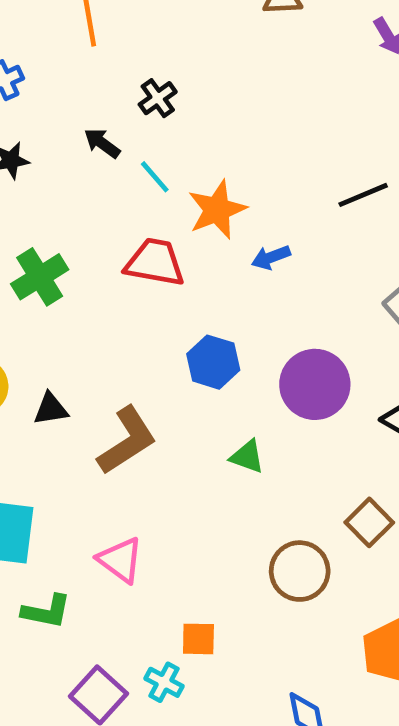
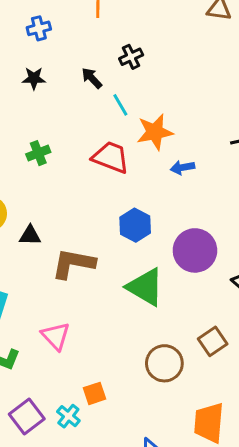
green cross: (40, 277) -> (38, 153), size x0.7
brown L-shape: (127, 441) -> (73, 264), turned -147
green triangle: (247, 457) -> (145, 287), size x1.8
orange square: (198, 639) -> (95, 393), turned -30

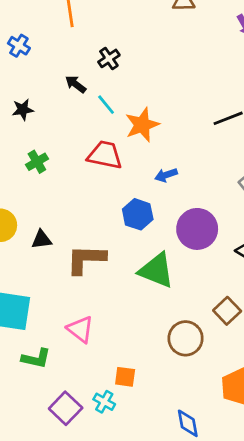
blue cross: (39, 28) -> (19, 46), turned -35
black star: (34, 78) -> (23, 110), moved
blue arrow: (182, 167) -> (166, 175), moved
orange square: (95, 393) -> (125, 377), turned 35

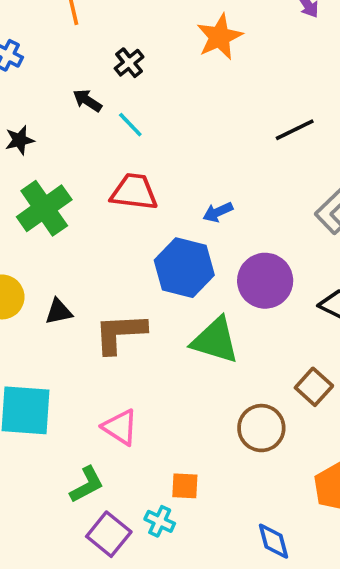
orange star: (142, 125) -> (220, 37), moved
green cross: (37, 162) -> (44, 208), size x1.8
blue hexagon: (138, 214) -> (184, 268), size x1.4
green L-shape: (36, 358) -> (87, 485), moved, turned -36

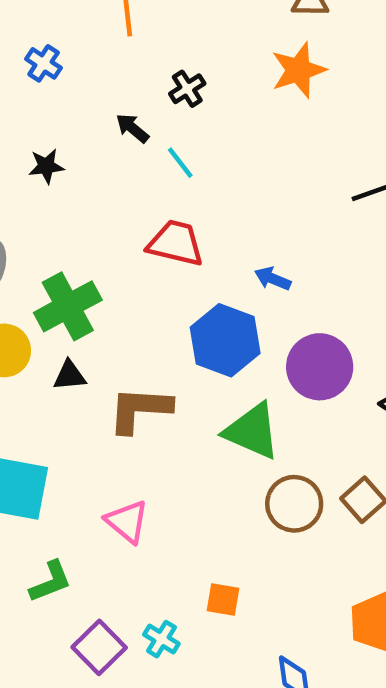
green cross: (44, 208) -> (68, 306), moved
blue arrow: (218, 212) -> (273, 279), turned 40
brown circle: (261, 428) -> (294, 504), moved
green L-shape: (87, 485) -> (50, 582), moved
orange square: (185, 486) -> (223, 599), moved

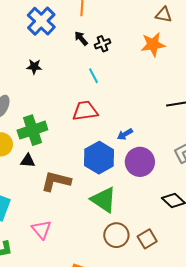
blue cross: (44, 63) -> (41, 21), size x1.8
black arrow: (132, 128) -> (81, 38), moved
red trapezoid: (176, 243) -> (85, 111), turned -32
blue arrow: (273, 279) -> (125, 134), turned -63
purple circle: (320, 367) -> (140, 162), moved

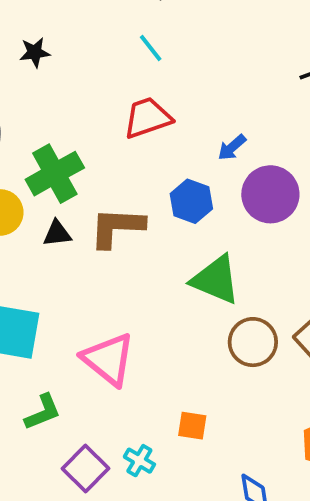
blue hexagon: (99, 158) -> (191, 201), size x0.7
brown L-shape: (56, 181) -> (117, 227), moved
pink triangle: (41, 230) -> (108, 359), size x1.4

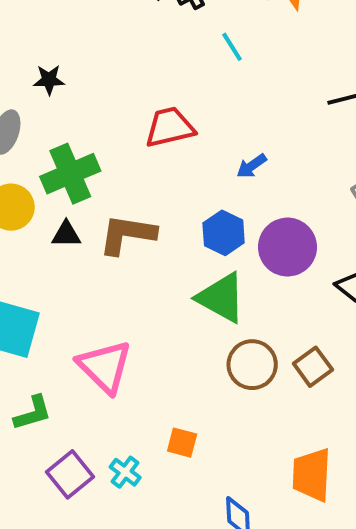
cyan line: (151, 48) -> (232, 47), moved
black star: (35, 52) -> (49, 80), moved
purple circle: (270, 194) -> (287, 247), moved
blue hexagon: (191, 201) -> (224, 233), moved

